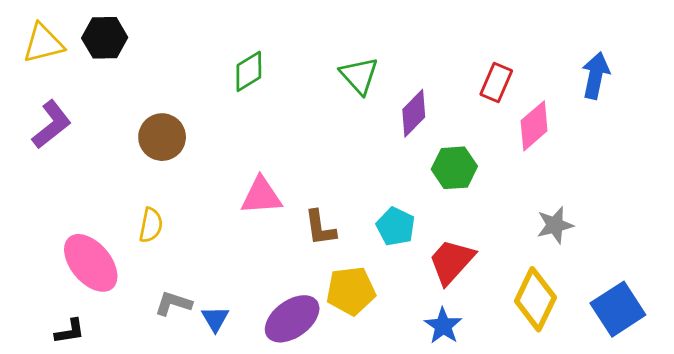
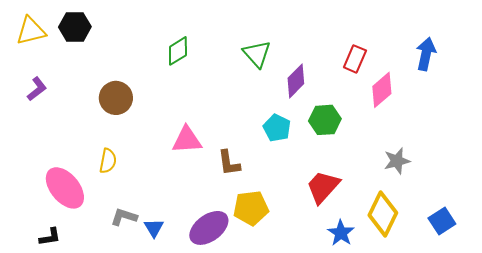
purple L-shape: (52, 124) -> (37, 89), size x0.7
cyan pentagon: (396, 227) -> (277, 128), moved
blue square: (618, 309) -> (442, 221), size x0.7
blue star: (443, 326) -> (341, 233), moved

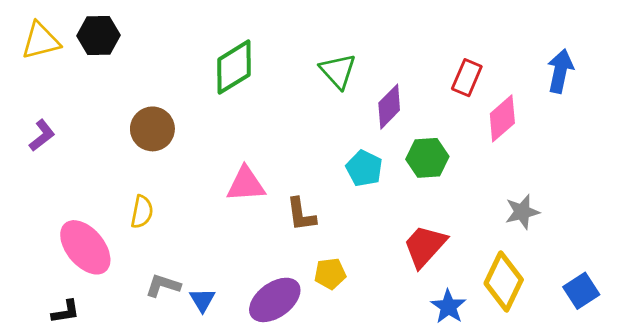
green diamond: (178, 51) -> (234, 67), size x1.4
purple L-shape: (37, 89) -> (42, 135), moved
yellow pentagon: (251, 208) -> (330, 274), size x0.7

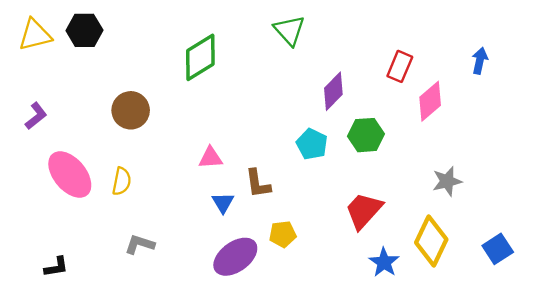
green triangle: (338, 71) -> (289, 30), moved
blue arrow: (560, 71) -> (480, 61), size x0.7
pink triangle: (246, 184) -> (211, 158), size x0.7
pink ellipse: (85, 247) -> (70, 175), moved
blue triangle: (202, 300) -> (223, 203), moved

